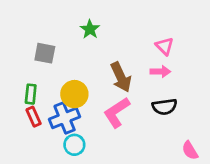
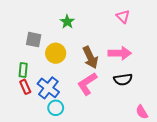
pink triangle: (165, 46) -> (123, 16), moved
pink arrow: (160, 72) -> (120, 53), size x1.5
yellow circle: (74, 94) -> (56, 53), moved
blue cross: (65, 118) -> (48, 88), turned -30

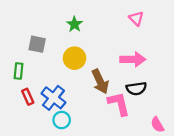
yellow circle: (56, 53) -> (74, 58), moved
brown arrow: (90, 57) -> (100, 82), moved
green rectangle: (23, 70) -> (18, 71), moved
pink L-shape: (87, 84) -> (119, 104), moved, turned 110

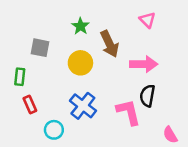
brown arrow: (100, 82) -> (110, 44), moved
black semicircle: (136, 89) -> (147, 96), turned 108
blue cross: (53, 98) -> (83, 106), moved
cyan circle: (62, 120) -> (54, 130), moved

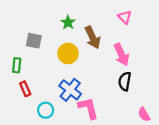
pink arrow: (144, 64) -> (122, 55), turned 65
pink L-shape: (128, 112) -> (88, 108), moved

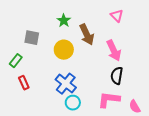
green rectangle: (17, 65) -> (16, 61), turned 32
pink L-shape: (88, 108) -> (109, 100), moved, turned -70
cyan circle: (46, 110) -> (73, 103), moved

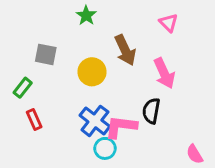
green star: (64, 21) -> (86, 15), moved
black semicircle: (117, 76) -> (151, 111), moved
pink L-shape: (109, 100) -> (121, 127), moved

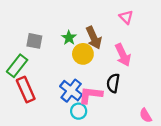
green star: (86, 15) -> (69, 38), moved
yellow circle: (92, 72) -> (83, 54), moved
green rectangle: (23, 88) -> (17, 66), size x1.5
red rectangle: (34, 120) -> (26, 90), size x1.6

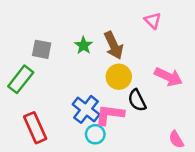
yellow circle: (83, 54) -> (119, 77), moved
pink arrow: (123, 55) -> (168, 77), moved, turned -40
black semicircle: (113, 83) -> (137, 100), turned -36
red rectangle: (26, 90) -> (35, 128), moved

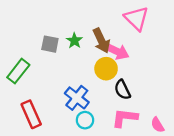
pink triangle: (153, 21) -> (136, 18), size x1.6
gray square: (42, 49) -> (50, 44), moved
pink arrow: (168, 77) -> (117, 51), moved
pink L-shape: (110, 115) -> (125, 118), moved

